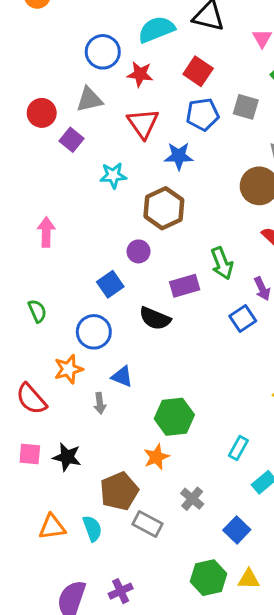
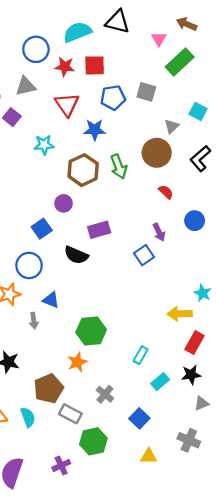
red square: (198, 71) -> (95, 65), moved, turned -35
green arrow: (222, 263) -> (119, 167), moved
green hexagon: (209, 578) -> (93, 441), moved
purple cross: (121, 591) -> (61, 465), moved

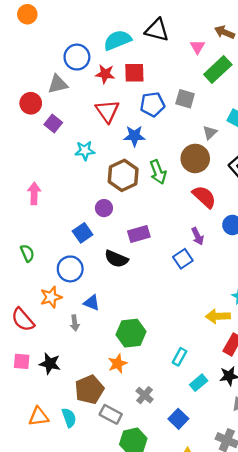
gray triangle: (26, 86) -> (58, 84), moved
red semicircle: (166, 192) -> (204, 197), size x1.6

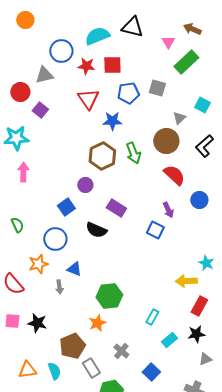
orange circle: (27, 14) -> (25, 20), moved
cyan star: (85, 151) -> (16, 138), moved, size x1.4
purple rectangle: (139, 234) -> (116, 208), turned 48
blue square: (183, 259) -> (155, 230), turned -30
gray rectangle: (111, 414) -> (91, 368), turned 30

